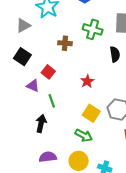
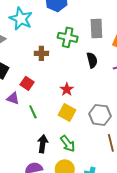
yellow square: (91, 113) -> (67, 112), moved
black arrow: (41, 123) -> (43, 144), moved
green arrow: (84, 135) -> (68, 144), turned 30

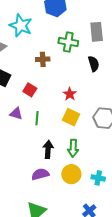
purple triangle: (13, 98) -> (16, 113), moved
green line: (33, 112) -> (37, 118), turned 32
green arrow: (68, 144) -> (73, 148), turned 42

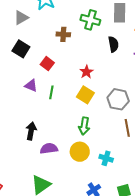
black arrow: (48, 149) -> (31, 131), moved

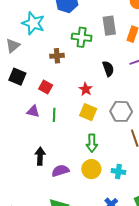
black semicircle: (113, 44) -> (108, 69), moved

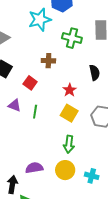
cyan star: (33, 23) -> (40, 20), moved, turned 30
brown cross: (57, 56) -> (48, 61), moved
black arrow: (40, 156) -> (12, 185), moved

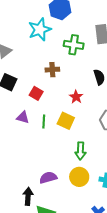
yellow square: (69, 113) -> (66, 121), moved

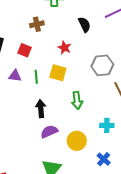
yellow circle: (79, 177) -> (77, 141), moved
black arrow: (28, 196) -> (41, 109), moved

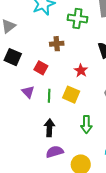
purple triangle: (15, 76) -> (28, 92), turned 32

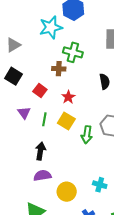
green cross: (77, 19) -> (73, 52), moved
red star: (81, 70) -> (68, 97), moved
green arrow: (86, 124) -> (87, 135), moved

